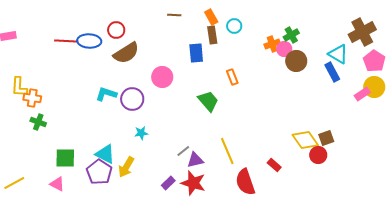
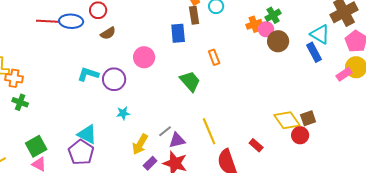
brown semicircle: (126, 53) -> (108, 33), size x0.6
green square: (65, 158) -> (36, 146), moved, turned -30
yellow arrow: (126, 167) -> (140, 144), moved

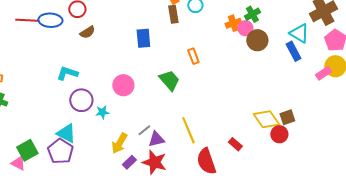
blue rectangle: (178, 33) -> (143, 38), moved
pink circle: (144, 57) -> (123, 85), moved
purple circle: (114, 79) -> (81, 100), moved
green square: (36, 146) -> (27, 150), moved

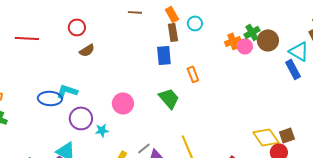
blue ellipse: (50, 20) -> (50, 98), moved
blue rectangle: (143, 38) -> (164, 55), moved
brown circle: (257, 40) -> (268, 40), moved

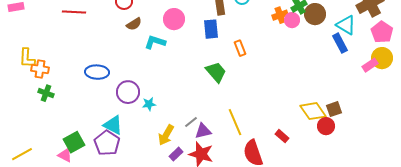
cyan L-shape: (67, 91) -> (155, 42), moved
pink circle: (123, 103) -> (174, 19), moved

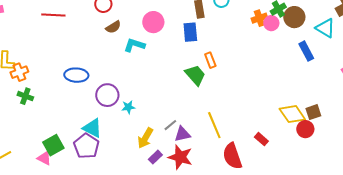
blue rectangle: (340, 43) -> (306, 51), moved
orange rectangle: (240, 48) -> (210, 60), moved
orange cross: (40, 69) -> (19, 72), turned -30

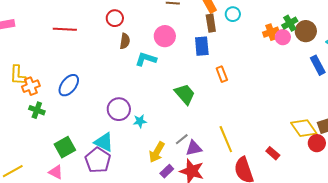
brown semicircle: (113, 27) -> (125, 41), turned -49
blue ellipse: (76, 75) -> (69, 85), moved, turned -55
green trapezoid: (195, 75) -> (185, 94), moved
green square: (53, 145) -> (65, 147), moved

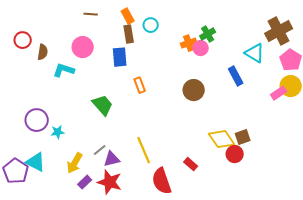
red circle: (115, 18) -> (23, 40), moved
brown circle: (306, 31) -> (194, 90), moved
cyan triangle: (104, 142) -> (36, 162), moved

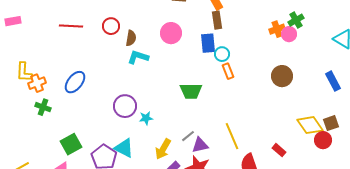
cyan circle: (151, 25) -> (222, 54), moved
cyan L-shape: (64, 70) -> (138, 57), moved
blue rectangle: (236, 76) -> (333, 81), moved
green trapezoid: (103, 105) -> (191, 91), turned 130

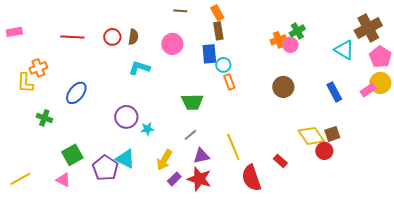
brown semicircle: (131, 38) -> (133, 37), moved
orange cross: (37, 83) -> (38, 68), moved
gray line: (188, 136) -> (190, 135), moved

